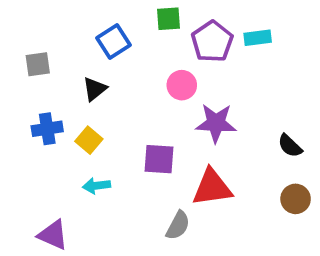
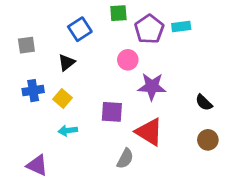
red triangle: (212, 188) -> (149, 132), turned 40

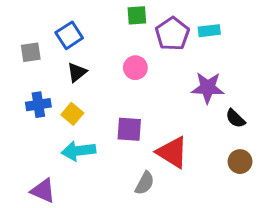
blue square: (80, 29) -> (69, 35), moved
pink circle: (128, 60) -> (135, 68), moved
purple star: (152, 87) -> (208, 88), moved
cyan arrow: (68, 131) -> (78, 151), size x1.5

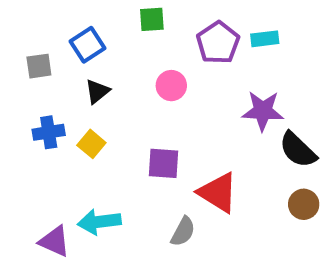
green square: (137, 15) -> (152, 19), moved
black semicircle: (235, 118) -> (298, 150), size x1.5
cyan arrow: (78, 151) -> (99, 222), moved

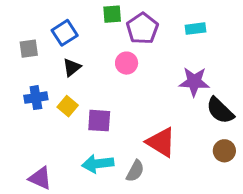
purple pentagon: (218, 43) -> (142, 29), moved
purple square: (164, 163) -> (99, 121), moved
cyan arrow: (99, 222) -> (98, 164), moved

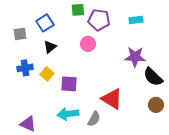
purple pentagon: (142, 29) -> (99, 20), turned -30

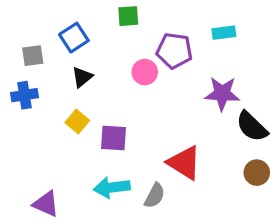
purple pentagon: (99, 20) -> (174, 51), moved
blue cross: (25, 68) -> (24, 95), moved

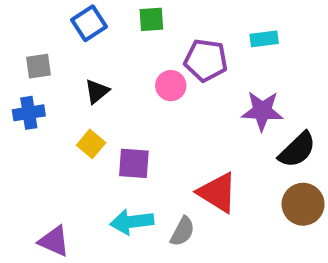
blue square: (74, 38) -> (89, 23), moved
black semicircle: (252, 126) -> (297, 150), turned -88
brown circle: (257, 173) -> (303, 204), size x1.4

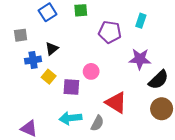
cyan rectangle: (264, 39) -> (141, 21), turned -64
pink circle: (171, 86) -> (91, 71), moved
blue cross: (29, 113) -> (33, 60), moved

